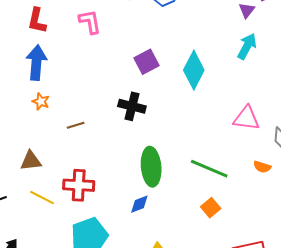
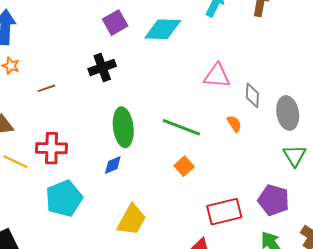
cyan diamond: (194, 70) -> (163, 29), turned 66
black cross: (132, 106) -> (102, 68), turned -32
orange semicircle: (262, 167) -> (234, 124), turned -138

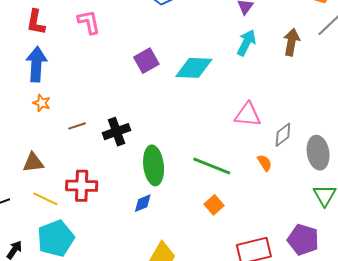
black cross: (102, 68) -> (116, 132), moved
gray diamond: (252, 95) -> (283, 135), turned 50
cyan pentagon: (64, 198) -> (56, 238), moved

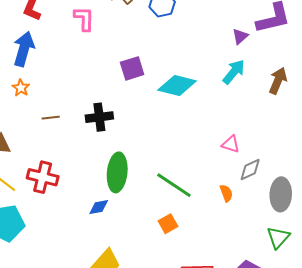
pink triangle: (248, 115) -> (231, 144), moved, size x0.7
black cross: (116, 132) -> (99, 117), moved

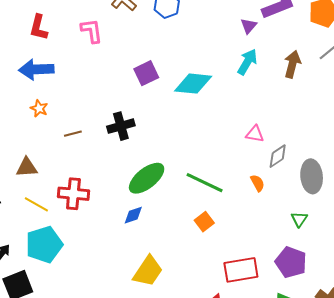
blue arrow: (24, 49) -> (36, 69), turned -100
green ellipse: (117, 172) -> (147, 178), turned 54
green triangle: (278, 238) -> (299, 219), moved, size x0.7

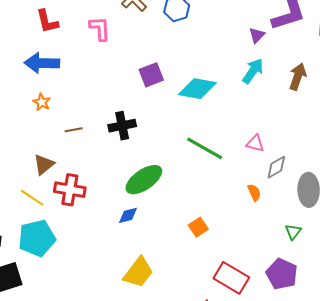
red L-shape: (39, 27) -> (47, 21), turned -32
brown triangle: (27, 167) -> (44, 165), moved, turned -40
green line: (205, 183) -> (205, 148), moved
red rectangle: (241, 270) -> (231, 278), turned 36

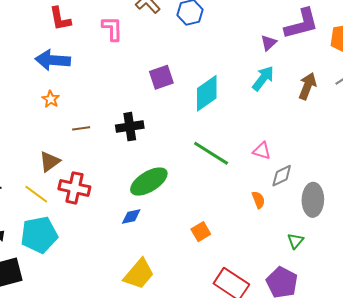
cyan diamond: (197, 89) -> (207, 93), turned -48

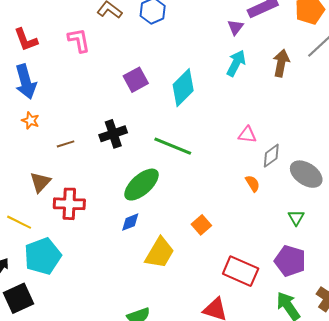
blue arrow: (53, 60) -> (26, 82), turned -100
green line: (211, 153) -> (173, 146), moved
yellow line: (36, 194) -> (19, 222), moved
gray ellipse: (313, 200) -> (306, 174), turned -48
yellow trapezoid: (139, 274) -> (160, 253), moved

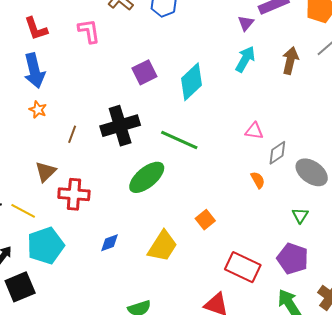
black cross: (113, 134) -> (120, 126), size x1.4
brown line: (66, 144) -> (72, 134), turned -54
blue diamond: (130, 222) -> (110, 243), moved

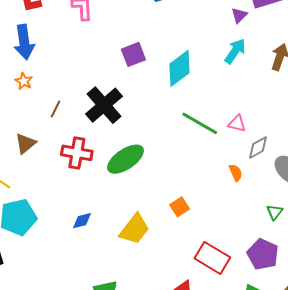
black cross: (120, 126) -> (104, 105), turned -30
green line: (179, 140) -> (200, 123), moved
red cross: (74, 194) -> (77, 153), moved

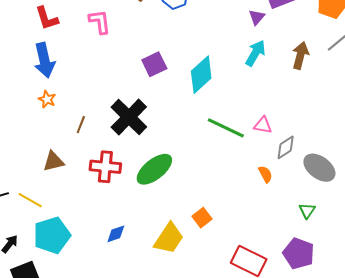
brown triangle: (25, 144) -> (53, 161), turned 30
orange square: (180, 207) -> (202, 218), moved

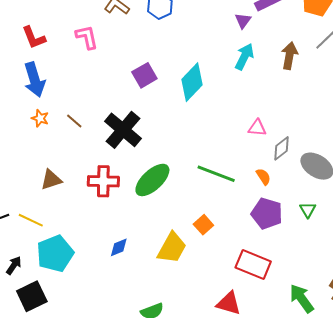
brown line: (81, 125) -> (74, 121), moved, turned -66
green line: (226, 128) -> (216, 174), moved
purple pentagon: (299, 253) -> (267, 213), moved

